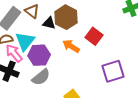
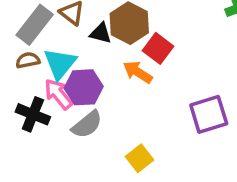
red square: (94, 36) -> (158, 48), moved
pink arrow: (14, 53) -> (58, 94), moved

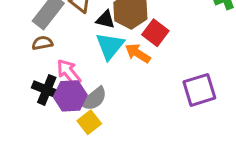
cyan triangle: (60, 64) -> (110, 46), moved
purple hexagon: (84, 87) -> (70, 96), moved
yellow square: (139, 158) -> (89, 122), moved

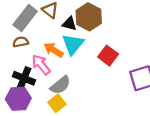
red square: (155, 33) -> (108, 56), moved
orange arrow: (138, 53) -> (54, 50), moved
purple hexagon: (70, 96) -> (18, 99), moved

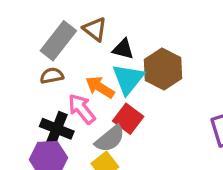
brown hexagon: (89, 17) -> (163, 69), moved
red square: (108, 56) -> (128, 119), moved

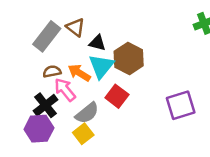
brown semicircle: (52, 76) -> (52, 71), moved
red square: (128, 119) -> (117, 96), moved
black cross: (57, 129) -> (45, 105), turned 30

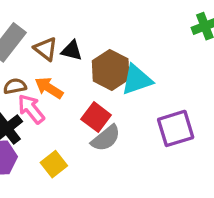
brown triangle: (75, 27) -> (46, 49), moved
cyan triangle: (101, 66) -> (137, 80), moved, turned 32
gray semicircle: (87, 113) -> (106, 138), moved

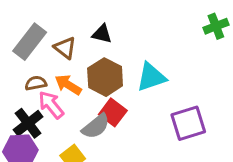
black triangle: (72, 51) -> (102, 34), moved
brown hexagon: (111, 70) -> (105, 77), moved
gray semicircle: (106, 138) -> (96, 126), moved

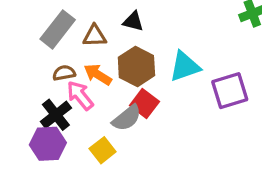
brown triangle: (65, 48) -> (95, 36), turned -40
purple square: (188, 123) -> (230, 91), moved

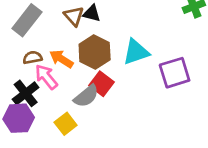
brown triangle: (95, 36) -> (74, 16), moved, turned 50

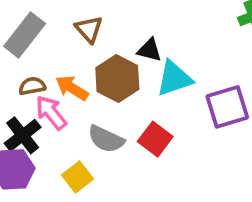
black triangle: (92, 13) -> (150, 50), moved
red square: (101, 84) -> (155, 139), moved
gray semicircle: (86, 96) -> (106, 139), turned 64

